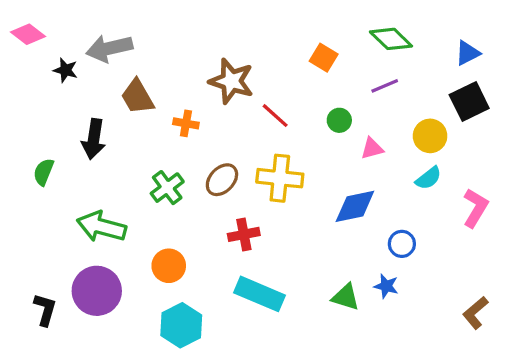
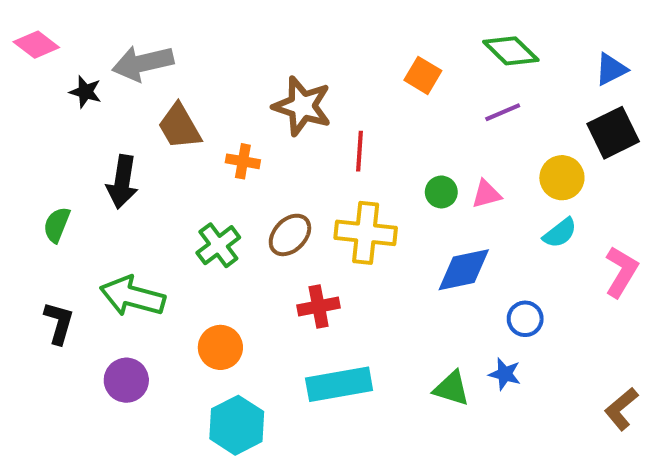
red line: (275, 116) -> (359, 151), turned 52
green circle: (339, 120) -> (441, 192), moved
purple circle: (97, 291) -> (126, 380), size x0.7
cyan rectangle: (259, 294) -> (339, 384), turned -33
black L-shape: (45, 310) -> (59, 323), moved

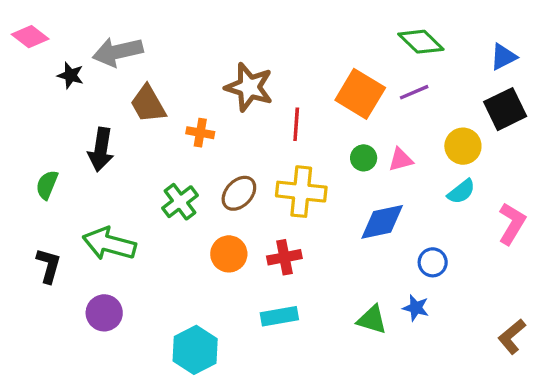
orange square: (423, 75) -> (360, 94), moved, size x1.6
red cross: (319, 307) -> (284, 257), moved
orange circle: (220, 347) -> (229, 254), moved
cyan rectangle: (339, 384) -> (279, 316), size x0.7

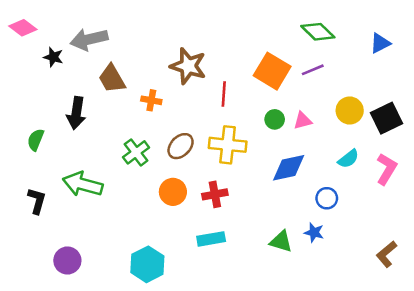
black square: (505, 109) -> (387, 118), moved
cyan semicircle: (461, 192) -> (348, 159), moved
purple circle: (104, 313) -> (67, 261), moved

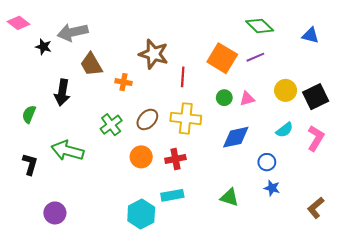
blue triangle: (380, 43) -> (310, 35), turned 42
blue star: (314, 233) -> (272, 188), moved
cyan hexagon: (147, 264) -> (141, 214), moved

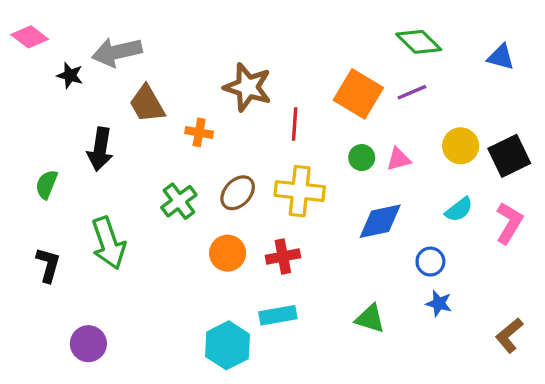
green arrow: (67, 151) -> (109, 243), turned -124

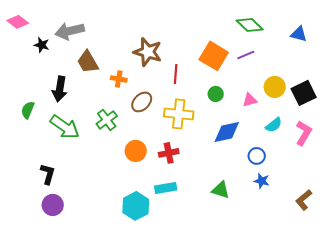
pink triangle: (399, 159) -> (250, 100), moved
brown ellipse: (238, 193) -> (142, 102), moved
green arrow: (109, 243) -> (65, 127), moved, turned -36
black L-shape: (48, 265) -> (48, 174), moved

